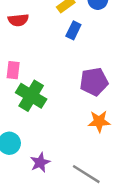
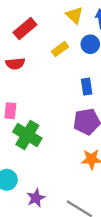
blue rectangle: (73, 30) -> (87, 87), moved, turned -35

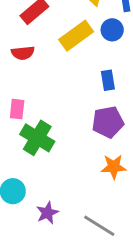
yellow rectangle: (60, 49) -> (76, 36), size x1.6

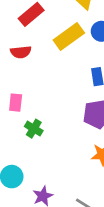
green cross: (37, 138) -> (34, 129), size x0.6

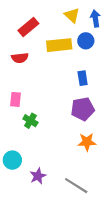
yellow rectangle: (69, 36) -> (59, 45), turned 30

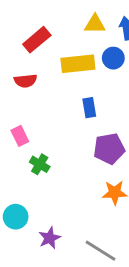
yellow triangle: (72, 15) -> (95, 24), turned -42
blue rectangle: (83, 78) -> (89, 108), moved
pink rectangle: (16, 99) -> (20, 136), turned -32

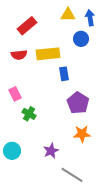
yellow rectangle: (78, 64) -> (48, 54), moved
purple pentagon: (109, 149) -> (78, 103), turned -30
purple star: (50, 238) -> (51, 151), moved

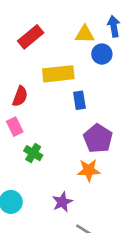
yellow triangle: (68, 15) -> (85, 34), moved
red semicircle: (19, 55) -> (20, 96), moved, turned -63
orange star: (82, 134) -> (89, 170), moved

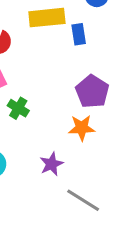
blue rectangle: (79, 100) -> (79, 34), moved

